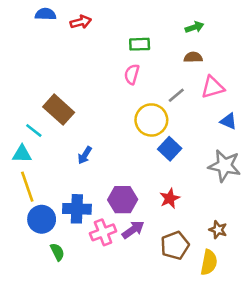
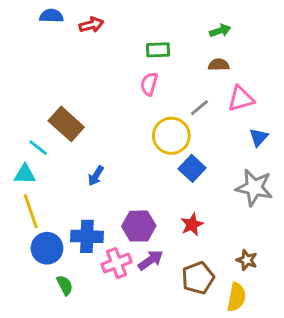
blue triangle: (228, 121) -> (259, 137), turned 48

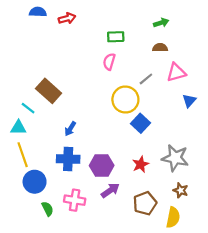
gray star: (254, 188) -> (175, 158), moved
blue cross: (87, 236) -> (68, 159), moved
pink cross: (117, 263) -> (75, 200), moved, turned 30

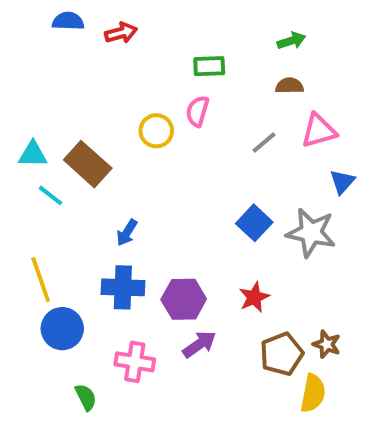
yellow circle: (125, 100) -> (156, 131), moved, size x0.7
cyan triangle: (18, 128) -> (33, 154), moved
gray star: (175, 158) -> (311, 233), moved
brown pentagon: (145, 203) -> (282, 354), moved
green semicircle: (48, 209) -> (86, 397), moved

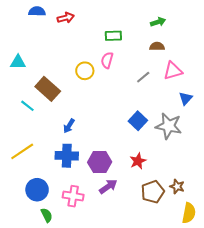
cyan triangle: (33, 154) -> (18, 62), moved
yellow line: (41, 280) -> (22, 151), turned 75
blue circle: (62, 329) -> (37, 190), moved
yellow semicircle: (313, 393) -> (189, 213), moved

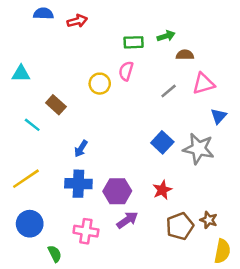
green arrow: (158, 22) -> (166, 36), moved
brown rectangle: (48, 89) -> (56, 105), size x0.7
blue circle: (37, 190) -> (30, 224), moved

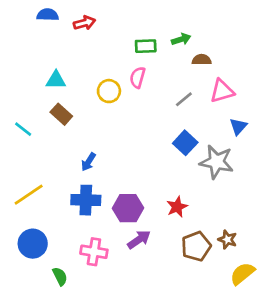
cyan triangle: (21, 74) -> (56, 80), moved
cyan line: (32, 125) -> (23, 129), moved
blue square: (162, 142) -> (185, 143), moved
yellow semicircle: (222, 251) -> (242, 274), turned -140

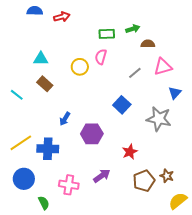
blue square: (185, 143) -> (122, 105), moved
blue cross: (86, 200) -> (48, 149), moved
purple hexagon: (128, 208) -> (92, 134), moved

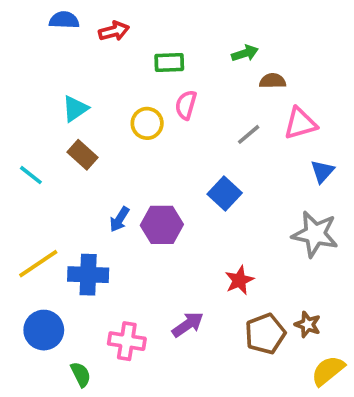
green rectangle: (107, 34) -> (169, 62), moved
cyan triangle: (41, 59) -> (75, 109), turned -35
gray star: (159, 119) -> (315, 234), moved
purple hexagon: (92, 134) -> (162, 225), moved

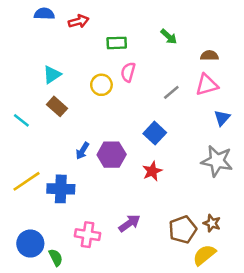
green arrow: (245, 53) -> (169, 37), turned 60
brown semicircle: (273, 81) -> (209, 56), moved
red star: (239, 280) -> (152, 171), moved
blue circle: (44, 330) -> (30, 244), moved
yellow semicircle: (328, 371) -> (204, 255), moved

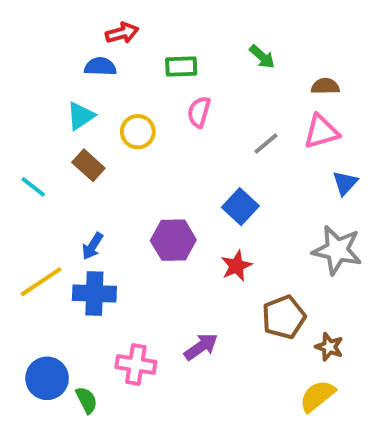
blue semicircle: (44, 14) -> (100, 67), moved
yellow circle: (101, 85) -> (138, 132), moved
blue arrow: (82, 151) -> (92, 246), moved
brown pentagon: (183, 230) -> (284, 317), moved

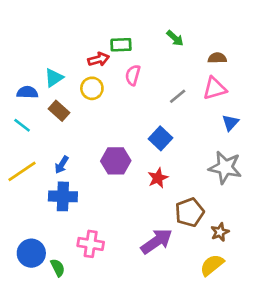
red arrow: (122, 33) -> (99, 59), moved
blue semicircle: (100, 67) -> (27, 92), moved
yellow line: (41, 282) -> (22, 171), moved
purple arrow: (201, 347) -> (157, 241), moved, size x1.4
brown star: (329, 347) -> (220, 232), turned 30

